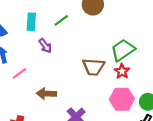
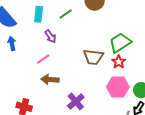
pink line: (19, 73) -> (43, 59), moved

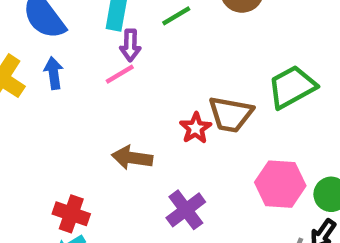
purple arrow: (50, 36) -> (130, 45), moved, turned 32
pink line: (43, 59) -> (120, 74), moved
red star: (119, 62) -> (196, 128), moved

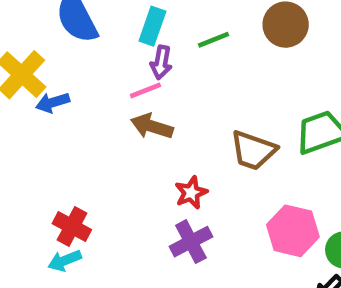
blue arrow: (54, 73) -> (53, 103), moved, turned -108
red star: (196, 128) -> (191, 193), moved
brown arrow: (132, 158) -> (152, 126), moved

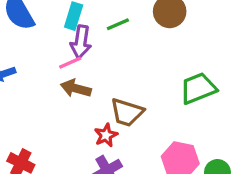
purple arrow: (161, 62) -> (81, 42), size x1.4
brown trapezoid: (253, 150) -> (127, 112), moved

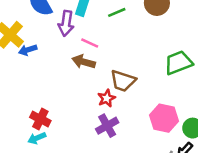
purple arrow: (81, 42) -> (66, 23), moved
pink line: (70, 63) -> (90, 43), moved, turned 48

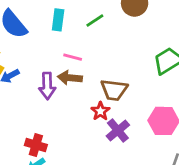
purple arrow: (66, 23) -> (47, 86), moved
purple cross: (107, 126) -> (118, 130), moved

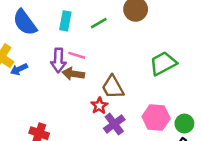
purple arrow: (47, 86) -> (58, 60), moved
brown trapezoid: (114, 90) -> (113, 87), turned 50

